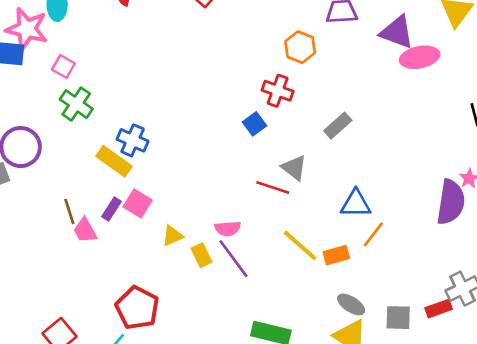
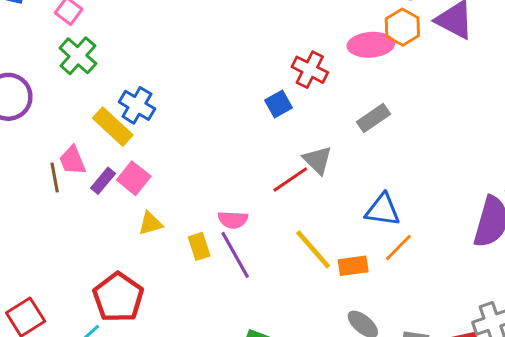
orange hexagon: (300, 47) -> (402, 27), moved
pink ellipse: (420, 57) -> (371, 45), moved
red line: (273, 188) -> (290, 179), turned -60
pink trapezoid: (85, 230) -> (72, 160), moved
yellow triangle: (173, 236) -> (150, 223), moved

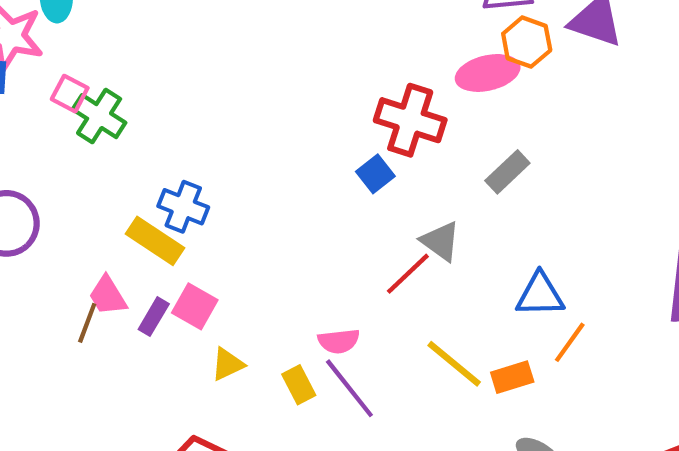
green cross: (78, 56) -> (99, 116), moved
red cross: (310, 70) -> (410, 120), size x1.4
brown line: (55, 177) -> (87, 323), turned 40

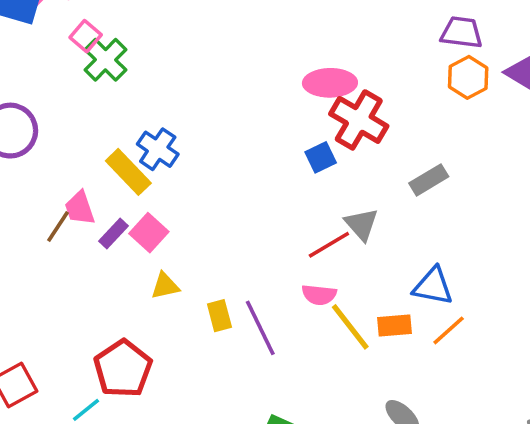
pink ellipse: (488, 73) -> (330, 83), moved
pink semicircle: (339, 341) -> (319, 295), moved
orange rectangle: (512, 377) -> (395, 325), moved

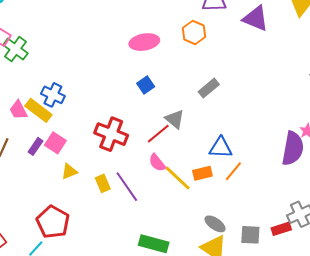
orange hexagon: (468, 77) -> (194, 32), moved
red cross: (359, 120) -> (111, 134), moved
pink trapezoid: (80, 208) -> (18, 110), moved
pink semicircle: (319, 295) -> (157, 163), turned 54

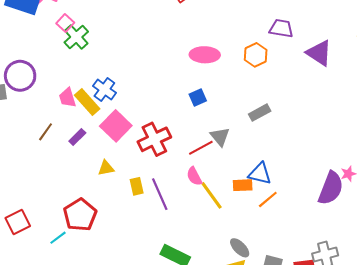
red cross: (111, 134) -> (154, 139), turned 32
pink square: (55, 143) -> (116, 126), moved, size x1.4
orange rectangle: (202, 173) -> (243, 185), moved

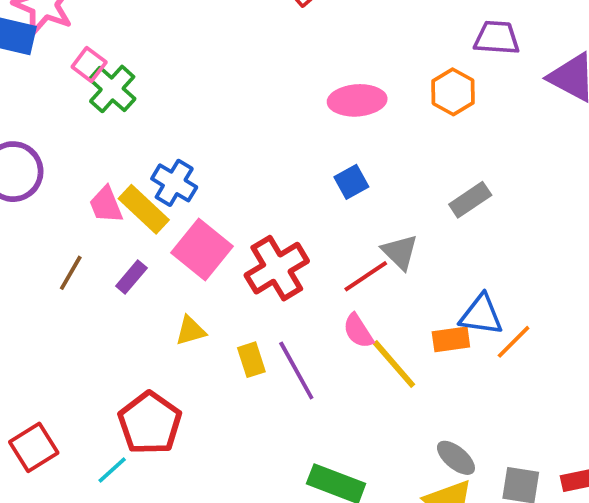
orange line: (268, 199) -> (514, 342), moved

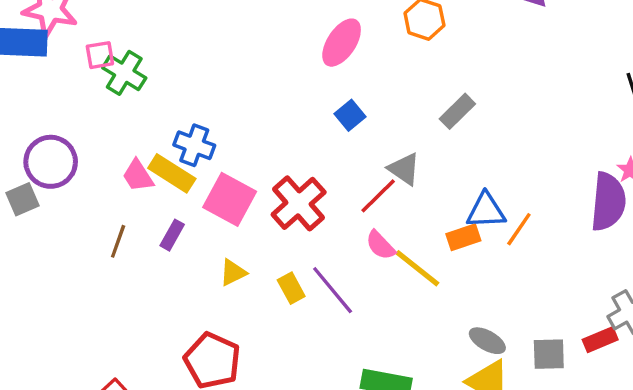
pink square: (89, 65) -> (100, 55), turned -36
pink ellipse: (357, 100) -> (342, 43), turned -42

